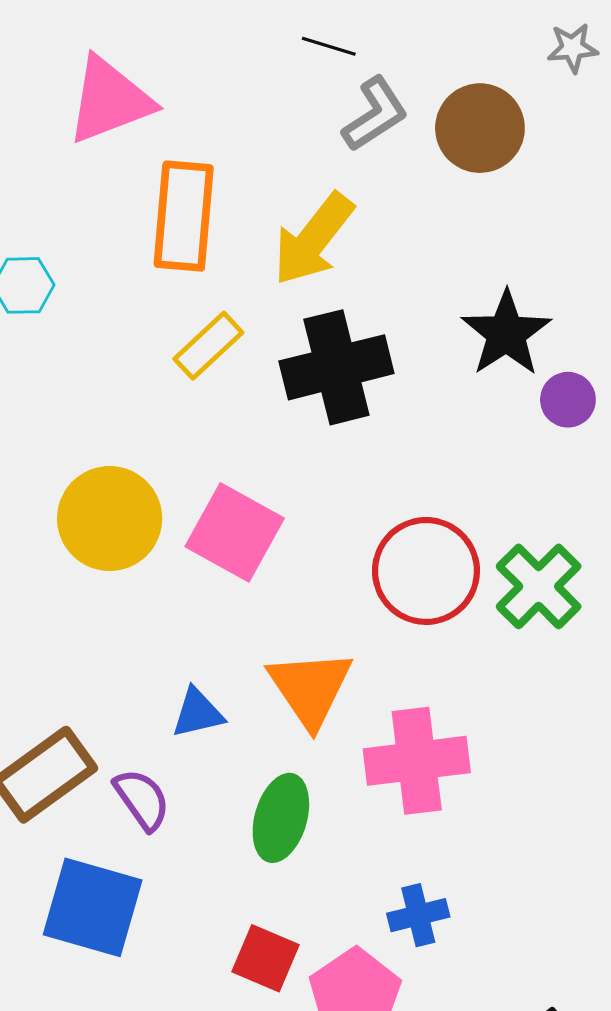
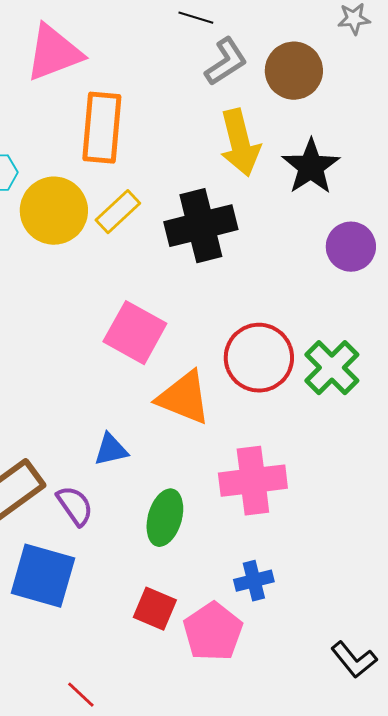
yellow arrow: (313, 239) -> (240, 143), moved, turned -52
black star: (506, 333) -> (311, 167), moved
purple circle: (568, 400) -> (351, 247), size x1.4
yellow circle: (110, 519) -> (54, 211), moved
orange triangle: (310, 688) -> (184, 398), moved, turned -34

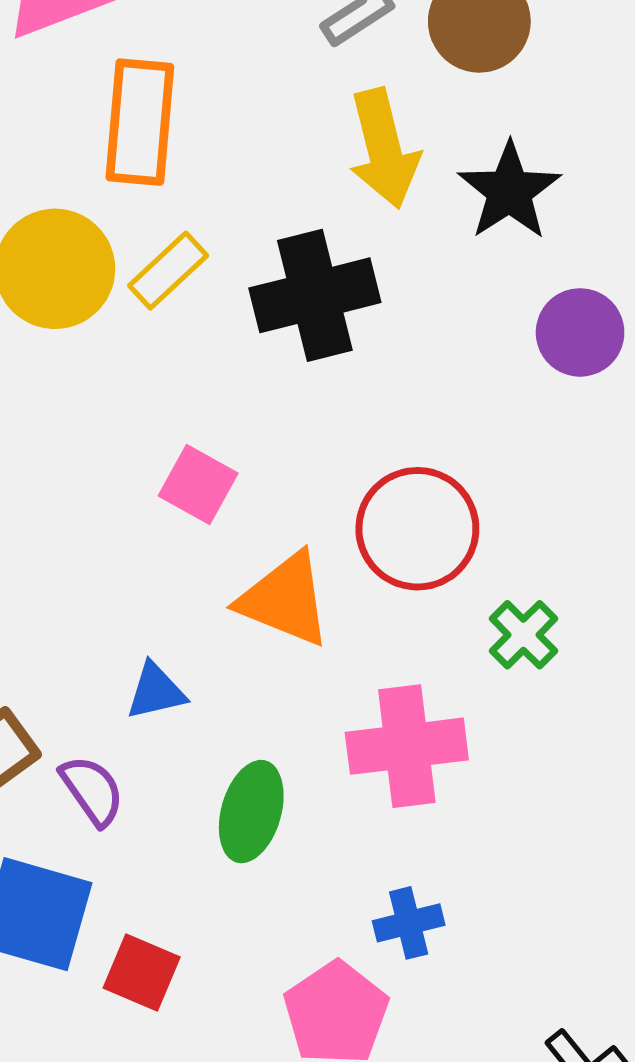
pink square: (135, 333) -> (198, 485), size x0.7
green cross: (332, 368) -> (523, 635), moved, size x0.7
red square: (155, 609) -> (142, 972), moved

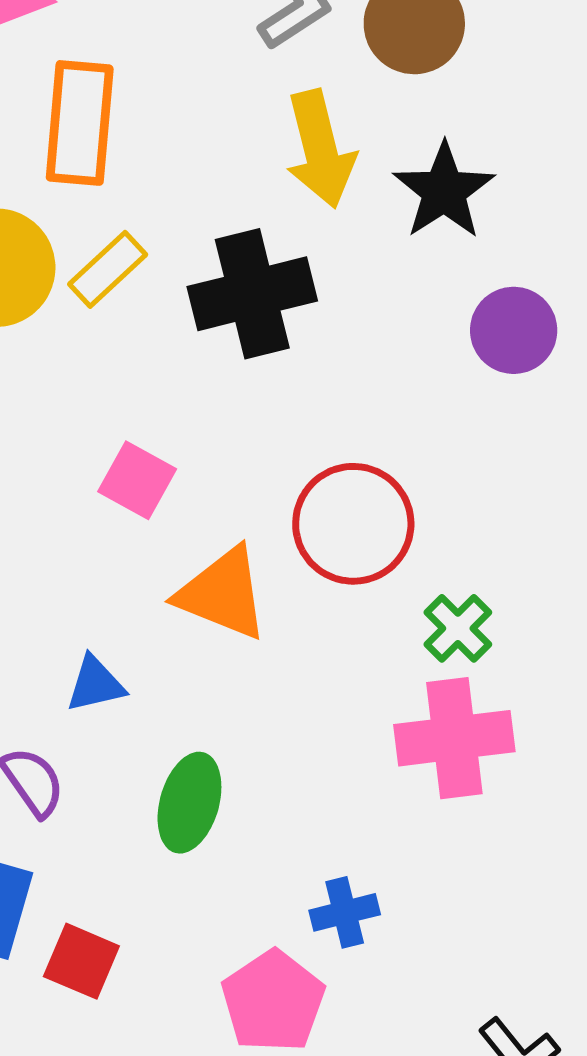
pink cross: (407, 746) -> (454, 738), moved

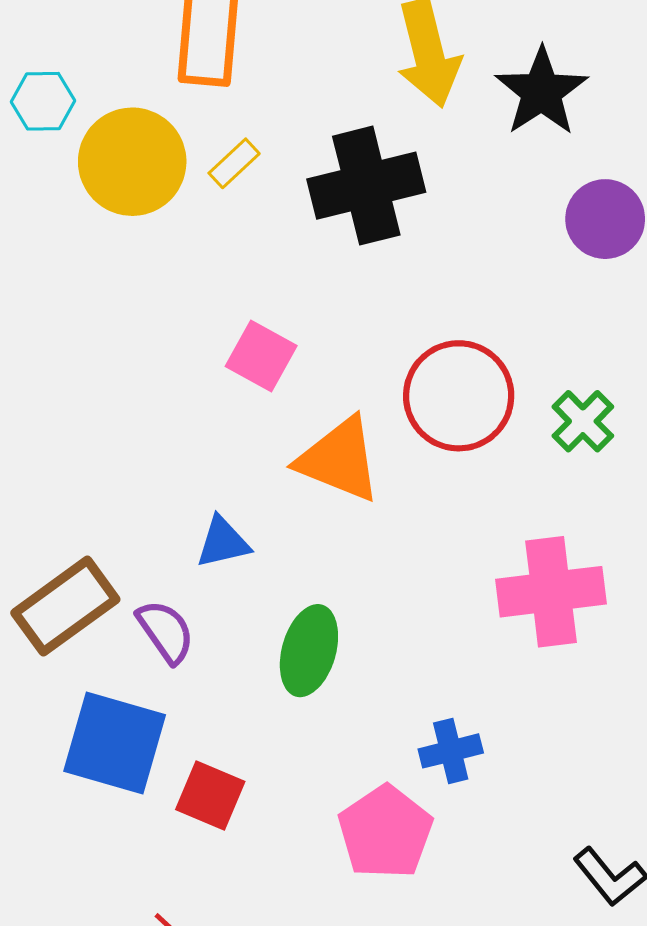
yellow rectangle: (108, 269) -> (234, 163), size x0.7
green cross: (458, 628) -> (583, 421), moved

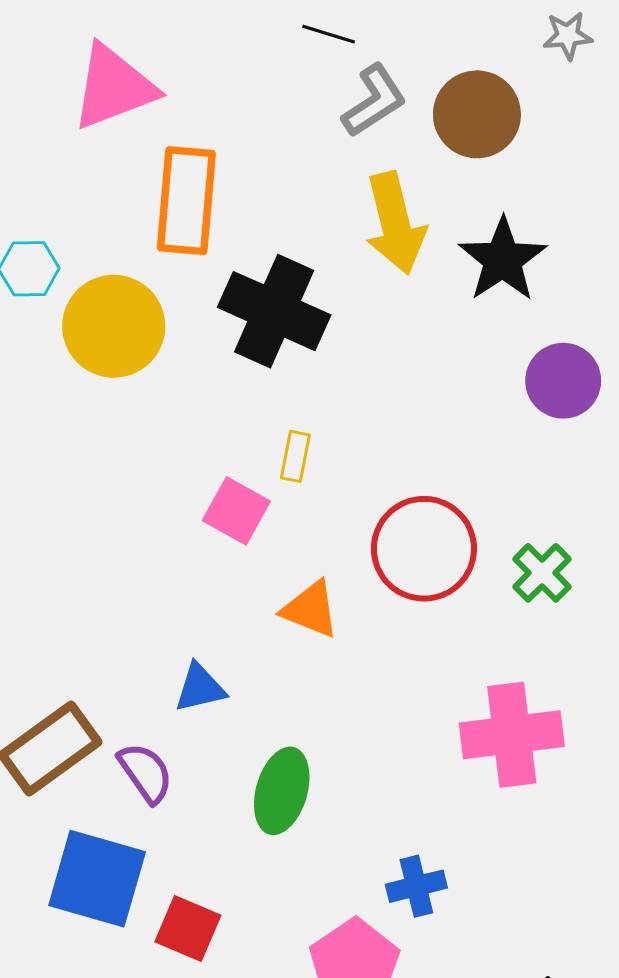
yellow rectangle: (234, 163) -> (295, 456), moved, turned -36
black cross: (366, 186) -> (274, 311), moved, turned 38
orange triangle: (339, 460) -> (310, 609), size x0.7

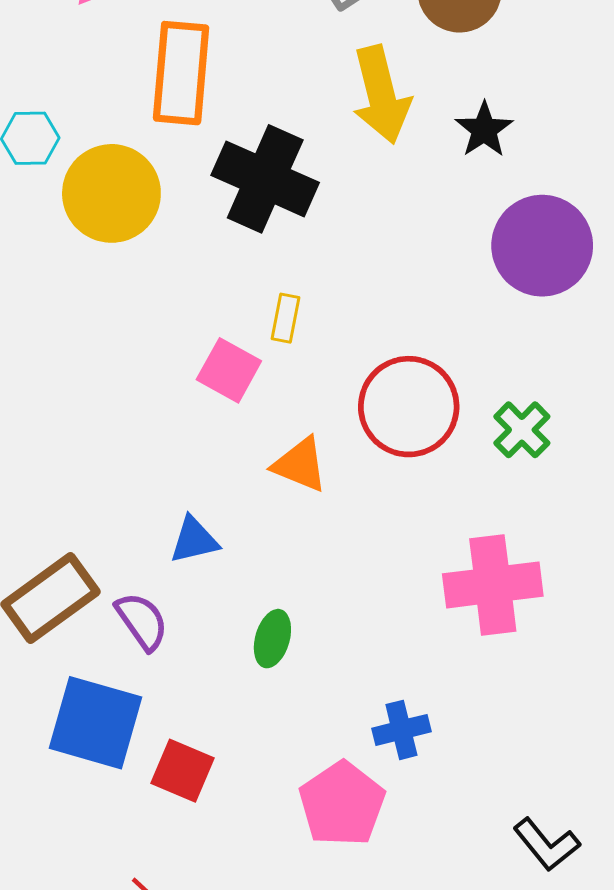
black star: (503, 260) -> (484, 130), size x0.7
purple circle: (563, 381) -> (542, 246), size x1.4
green ellipse: (282, 791) -> (272, 639), size x0.7

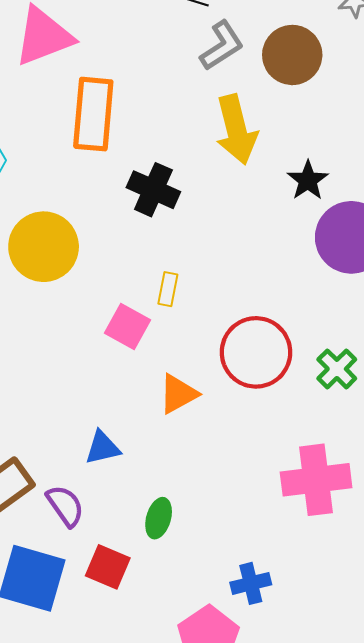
black star: (484, 130) -> (308, 180), moved
black cross: (265, 179) -> (153, 190), size x0.7
yellow circle: (111, 193) -> (44, 247), moved
orange triangle: (300, 465) -> (178, 394), turned -51
red square: (183, 771) -> (108, 567), moved

